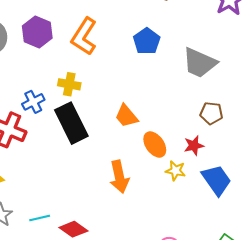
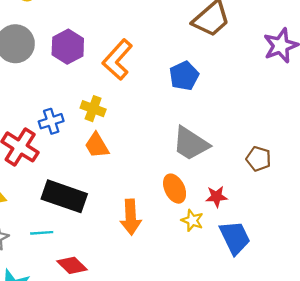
gray trapezoid: (200, 63) -> (191, 144), moved
brown pentagon: (211, 113) -> (259, 159), moved
orange trapezoid: (126, 116) -> (97, 145), moved
black rectangle: (71, 123) -> (64, 196), moved, turned -54
cyan line: (40, 218) -> (42, 233), moved

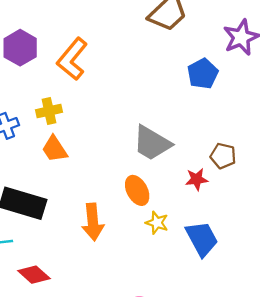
blue pentagon: (184, 76) -> (203, 74), moved
yellow cross: (93, 109) -> (49, 111), turned -30
red star: (216, 197) -> (197, 179), moved

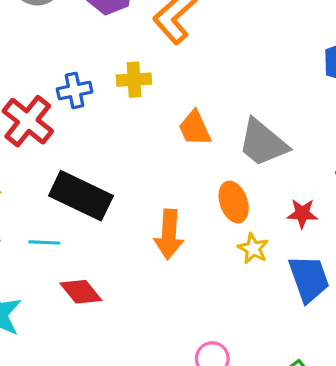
orange trapezoid: (55, 149) -> (195, 128), moved
red star: (197, 179) -> (302, 213), moved

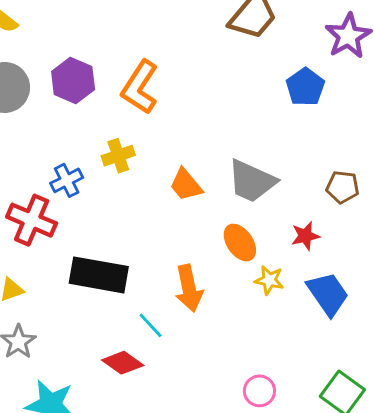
cyan line: (44, 242) -> (151, 325), moved, turned 60

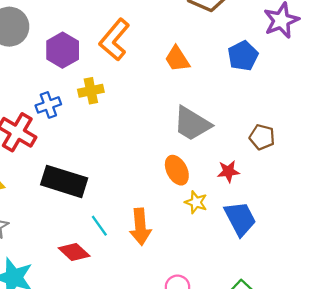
purple hexagon: (73, 80) -> (63, 50), moved
orange trapezoid: (186, 185) -> (177, 59), moved
orange arrow: (189, 288) -> (140, 227), moved

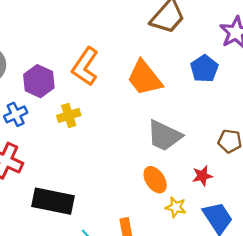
orange trapezoid: (177, 59) -> (145, 78), size x1.5
blue cross: (48, 105) -> (16, 114), moved

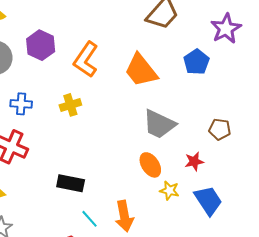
purple hexagon: (39, 81) -> (41, 45), moved
blue cross: (16, 114) -> (21, 104), turned 30
black rectangle: (53, 201) -> (71, 183), moved, size x0.7

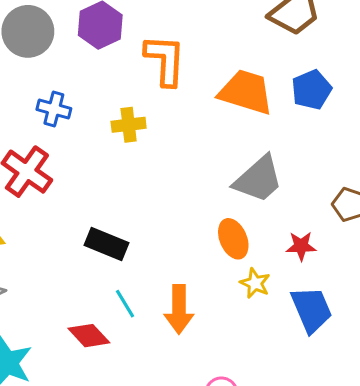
orange L-shape: (86, 60) -> (165, 60), turned 138
blue pentagon: (196, 62) -> (312, 90), moved
orange trapezoid: (141, 70) -> (246, 92), turned 135
gray trapezoid: (159, 124) -> (258, 179), turned -78

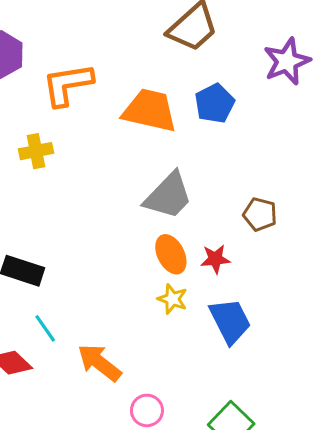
orange L-shape: (165, 60) -> (68, 84), turned -98
orange ellipse: (233, 239) -> (171, 254), moved
orange arrow: (179, 309) -> (99, 363), moved, turned 132

